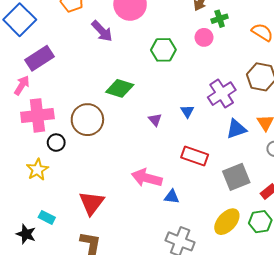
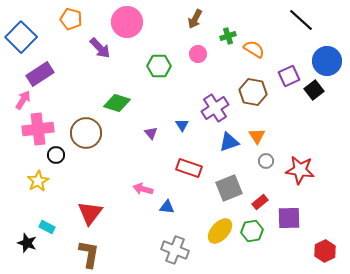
green cross: (220, 19) -> (228, 36), moved
pink arrow: (147, 178) -> (143, 189), size x0.7

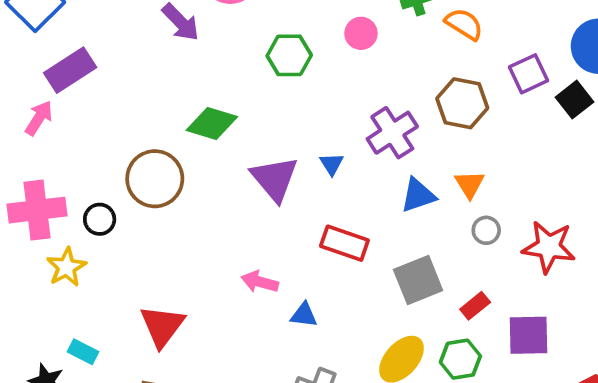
pink cross: (38, 129) -> (37, 210), moved
purple triangle: (151, 133) -> (274, 179), size x2.0

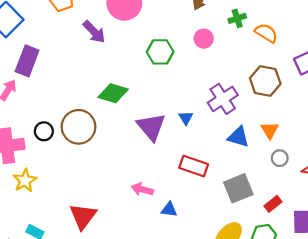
purple rectangle: (70, 70) -> (27, 61), turned -36
blue triangle: (418, 195) -> (238, 137), turned 35
black circle: (100, 219) -> (44, 131), moved

